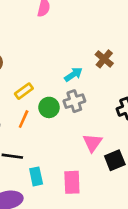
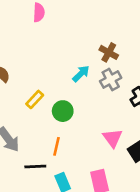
gray cross: (74, 101) -> (111, 79), moved
orange line: (24, 119) -> (56, 146), moved

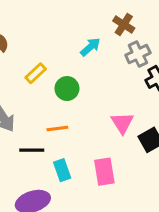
gray cross: (111, 79) -> (138, 54), moved
orange line: (56, 146) -> (57, 129), turned 66

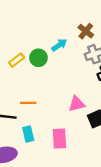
green circle: (67, 89) -> (38, 58), moved
pink triangle: (122, 123) -> (77, 104), turned 42

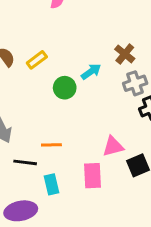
yellow rectangle: (17, 60) -> (37, 60), moved
pink rectangle: (59, 139) -> (93, 176), moved

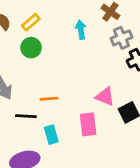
cyan arrow: (91, 72) -> (81, 30), turned -60
green circle: (65, 88) -> (31, 48), moved
pink triangle: (113, 146) -> (105, 96), turned 40

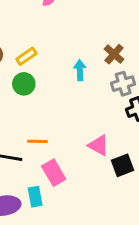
pink rectangle: (88, 124) -> (54, 173), moved, turned -30
cyan rectangle: (51, 135) -> (35, 197), moved

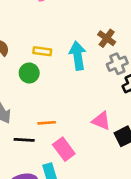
yellow rectangle: (26, 56) -> (42, 51), moved, turned 48
cyan arrow: (80, 70) -> (78, 56), size x1.5

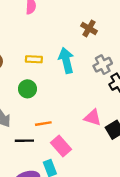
brown cross: (107, 38) -> (89, 28), moved
green circle: (29, 73) -> (27, 89), moved

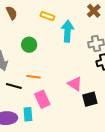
yellow rectangle: (34, 59) -> (47, 16), moved

